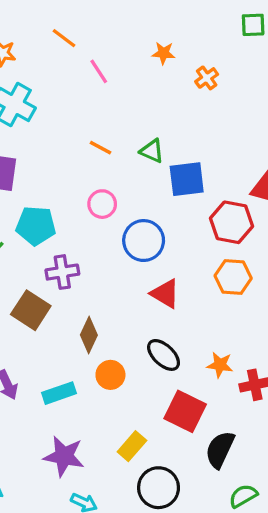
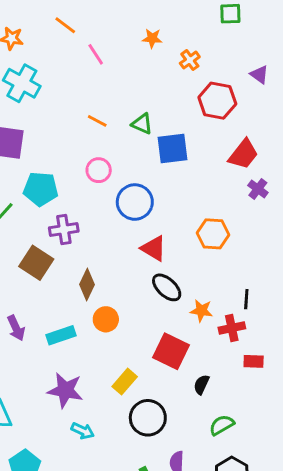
red hexagon: (232, 222) -> (217, 101), moved
black ellipse: (164, 355) -> (167, 287), moved
black semicircle: (220, 450) -> (201, 384), size x0.6

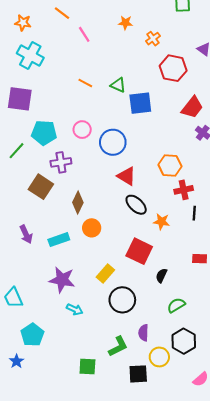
pink circle: (99, 170) -> (82, 130), moved
red cross: (232, 328) -> (184, 190), moved

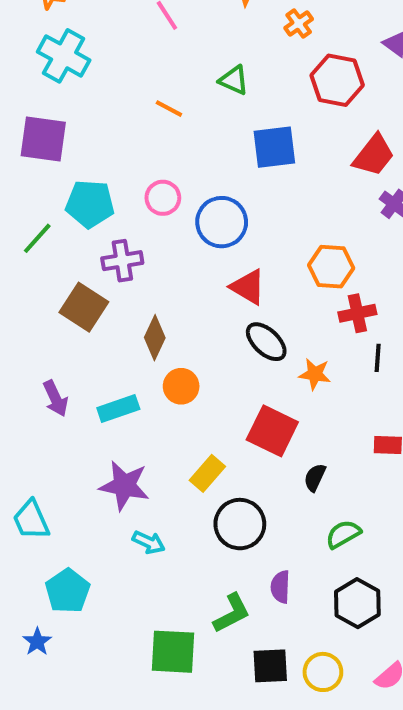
green triangle: (118, 85) -> (234, 80), moved
yellow circle: (159, 357) -> (323, 672), moved
green square: (87, 367) -> (173, 652), size x1.4

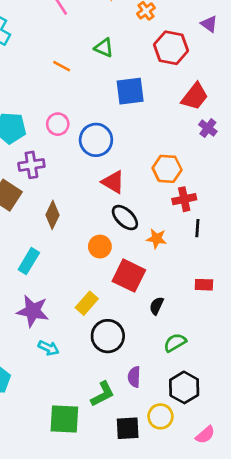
orange circle: (181, 386) -> (100, 247), moved
cyan rectangle: (118, 409) -> (29, 261), turned -40
yellow circle: (323, 672) -> (160, 416), moved

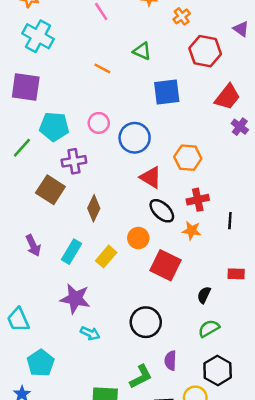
orange hexagon: (167, 169) -> (188, 158), moved
red cross: (184, 199) -> (198, 200), moved
yellow rectangle: (87, 303) -> (106, 257), moved
black semicircle: (157, 306) -> (204, 295), moved

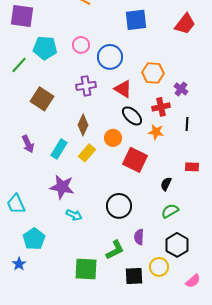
purple cross: (240, 127) -> (181, 89), moved
purple cross: (74, 161) -> (86, 86), moved
brown diamond: (94, 208) -> (83, 125), moved

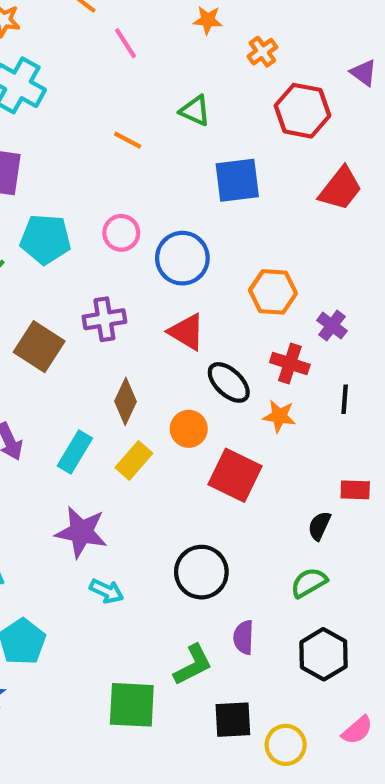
purple cross: (86, 86) -> (104, 319), moved
red triangle: (123, 89) -> (187, 332), moved
red cross: (161, 107) -> (290, 363), turned 30
black semicircle: (166, 184) -> (319, 526), moved
yellow circle: (159, 267) -> (286, 745), moved

